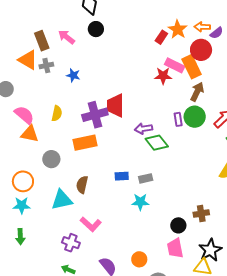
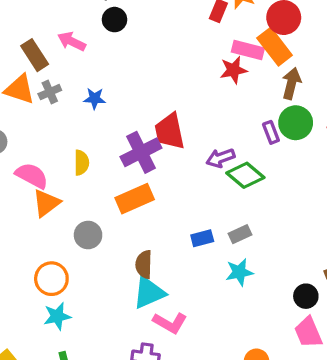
orange triangle: (30, 134) -> (46, 203), turned -36
cyan triangle: (62, 200) -> (149, 293), moved

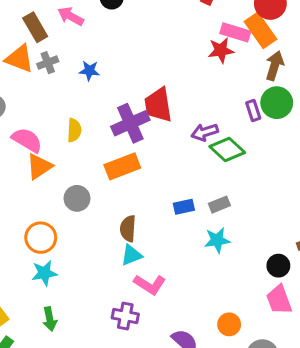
cyan triangle: (149, 293) -> (131, 255), size x0.7

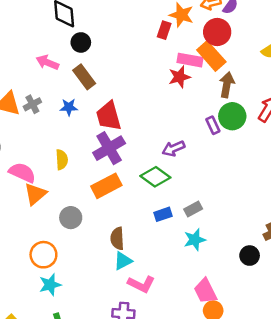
brown rectangle: (35, 27) -> (84, 77), moved
red trapezoid: (158, 105) -> (109, 116), moved
green diamond: (227, 150) -> (155, 177), moved
pink trapezoid: (279, 300) -> (205, 291), moved

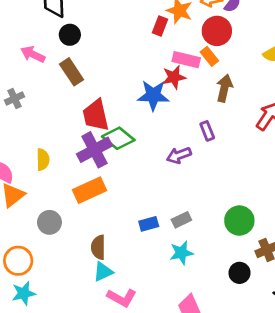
orange rectangle: (211, 56) -> (209, 56), size x0.6
blue star: (69, 107) -> (153, 95), moved, size x1.6
green circle: (232, 116) -> (239, 221), moved
purple arrow: (173, 149) -> (179, 155), moved
green diamond: (155, 177) -> (118, 138), moved

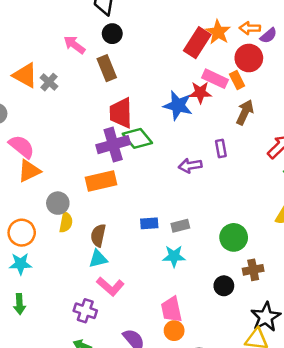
red rectangle: (160, 26) -> (197, 43), size x1.6
gray cross: (14, 99) -> (49, 82), turned -36
yellow semicircle: (43, 160) -> (66, 222), moved

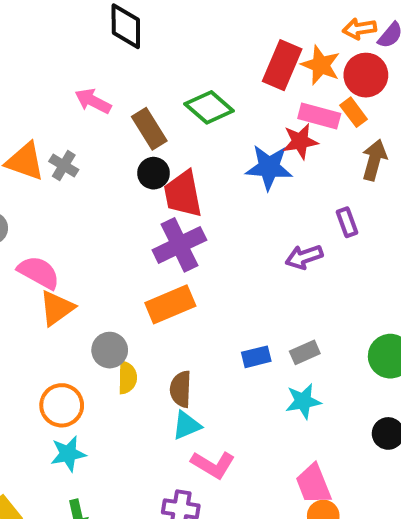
orange star: (218, 32) -> (321, 65), moved
black circle: (112, 34) -> (154, 173), moved
green diamond: (137, 138) -> (209, 107), moved

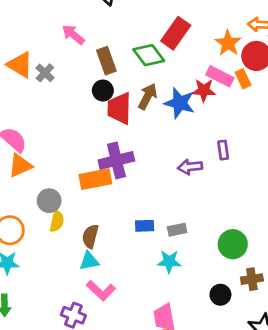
red rectangle: (282, 65) -> (176, 33), moved
brown arrow: (374, 160) -> (148, 96), moved
purple cross: (179, 245) -> (116, 160), moved

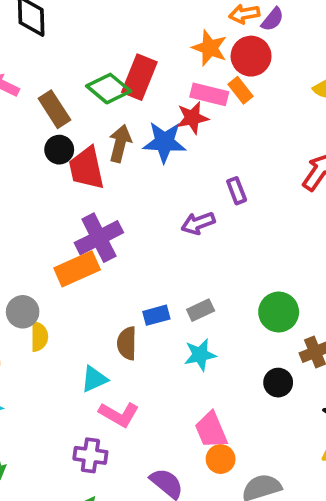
red rectangle: (176, 33) -> (139, 77), moved
brown semicircle: (90, 236) -> (127, 343), moved

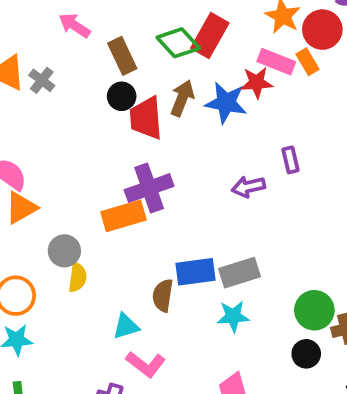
gray rectangle: (201, 310) -> (239, 273), size x1.5
green circle: (279, 312) -> (314, 310), moved
blue rectangle: (156, 315) -> (195, 272), size x1.5

